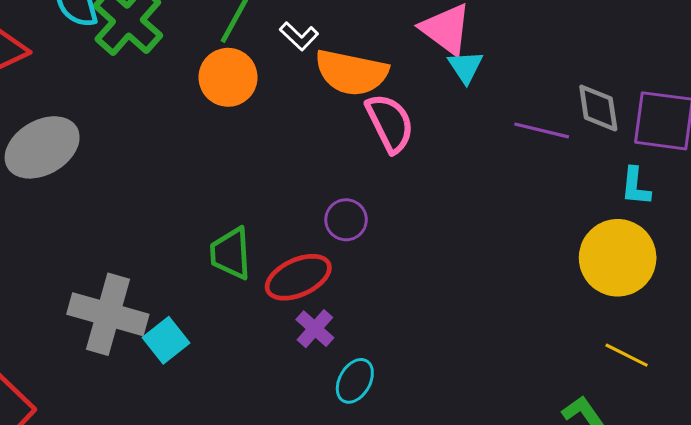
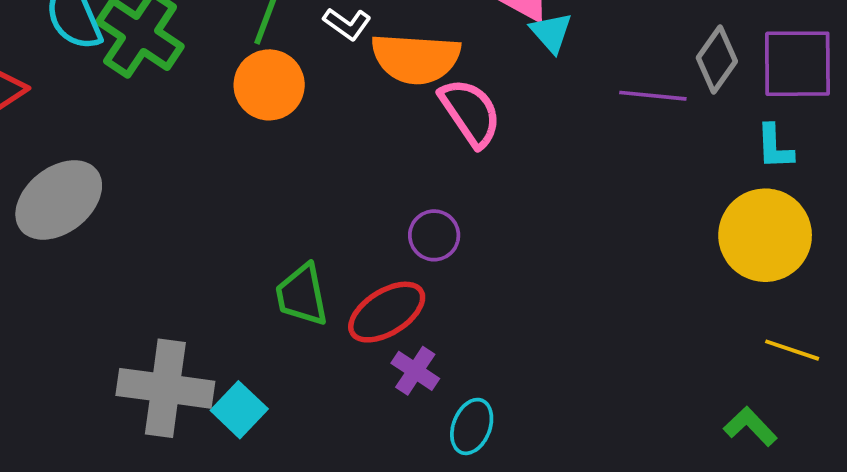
gray diamond: (598, 108) -> (717, 59), turned 52

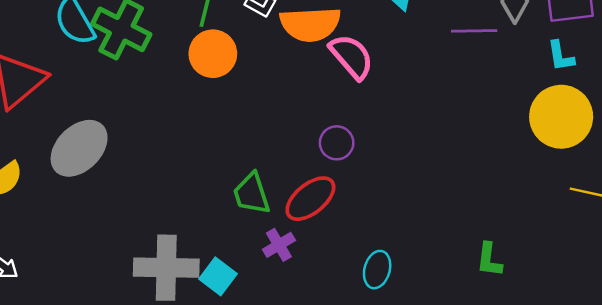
purple cross: (415, 371) -> (279, 245), moved, turned 32
green L-shape: (750, 427) -> (489, 260), moved, turned -123

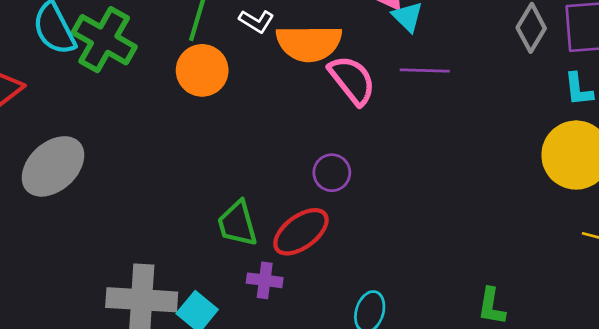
purple line: (474, 31) -> (425, 70), moved
purple cross: (279, 245) -> (265, 280), turned 36

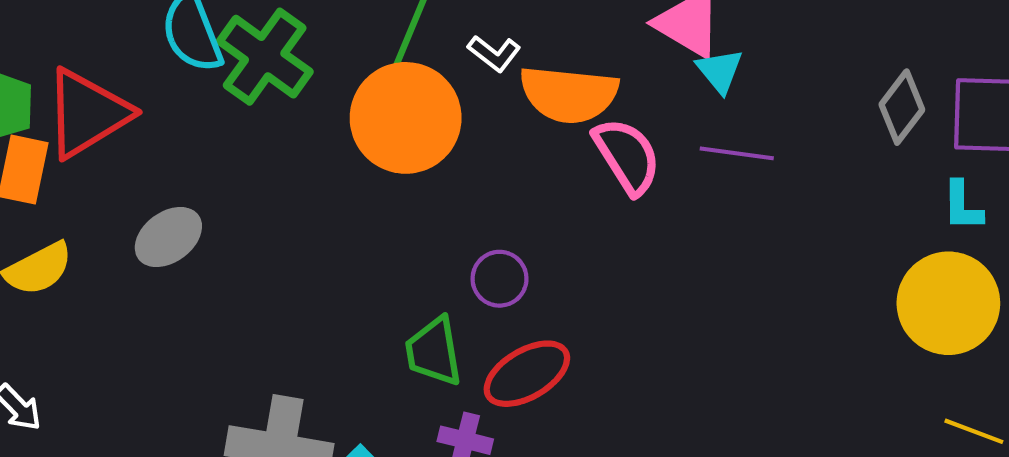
orange circle: (202, 70) -> (406, 118), size x1.4
gray ellipse: (53, 166) -> (168, 237), size x0.7
purple circle: (332, 173) -> (500, 279), moved

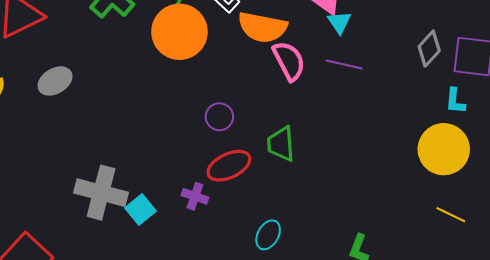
green trapezoid: (434, 351) -> (281, 144), moved

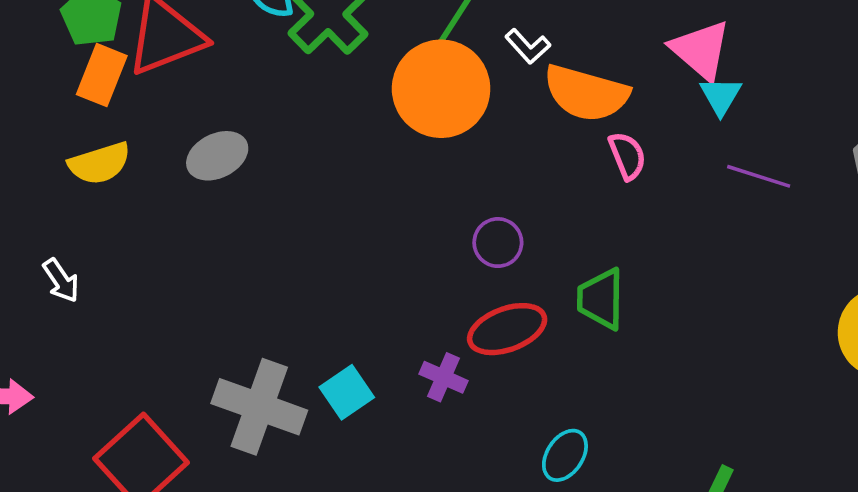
pink semicircle: (289, 61) -> (627, 156), size x0.7
purple line: (344, 64) -> (759, 176), moved
gray cross: (101, 193) -> (259, 407), moved

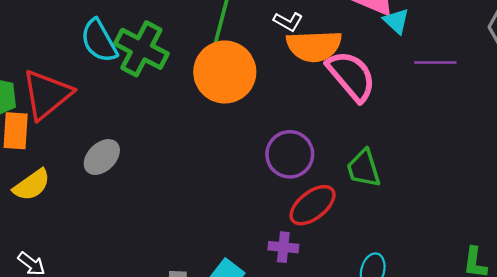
white L-shape: (528, 46) -> (288, 22), moved
pink semicircle: (627, 156) -> (351, 76), size x1.8
purple circle: (498, 243) -> (290, 154), size x1.5

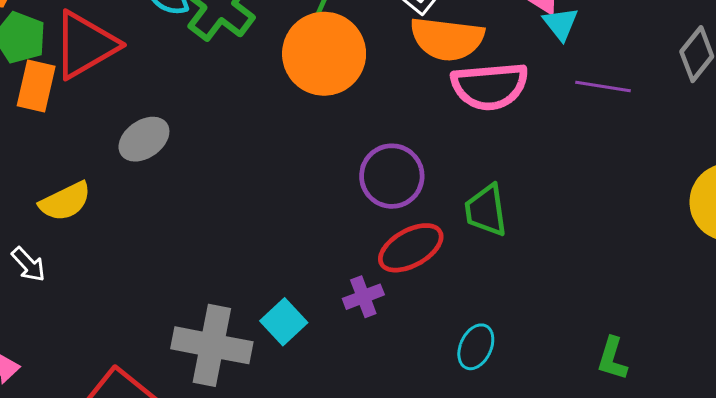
pink semicircle: (351, 76) -> (490, 86), turned 116
yellow semicircle: (32, 185) -> (65, 201), moved
purple cross: (283, 247) -> (363, 297), turned -36

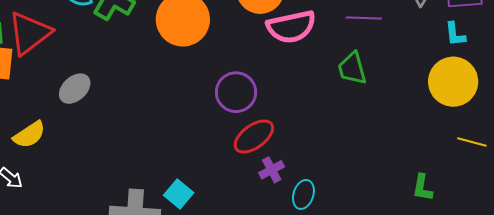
green trapezoid: (486, 210) -> (352, 68), moved
purple cross: (363, 297) -> (272, 170), moved
green L-shape: (612, 359) -> (422, 188), moved

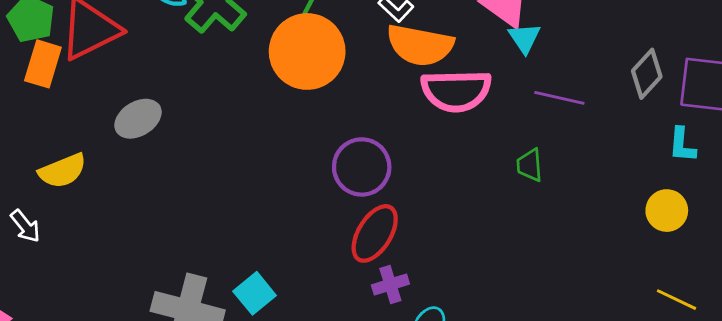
green trapezoid: (352, 68) -> (530, 165), size x0.7
yellow circle: (453, 82) -> (667, 211), size x0.6
red ellipse: (254, 136) -> (375, 233), turned -33

